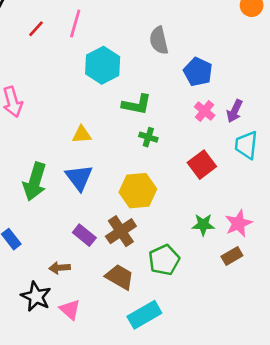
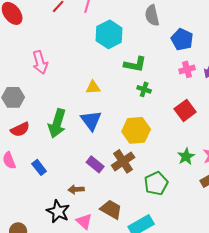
pink cross: (205, 111) -> (187, 69), turned 35
green star: (203, 225) -> (186, 156), turned -30
brown trapezoid: (120, 277) -> (111, 209), moved

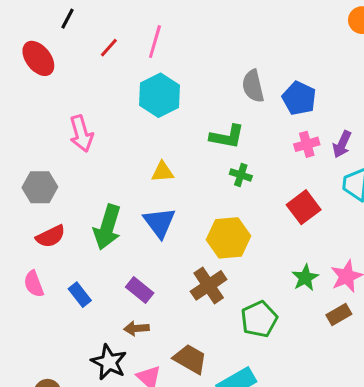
gray semicircle: (152, 15) -> (253, 86), moved
cyan hexagon: (109, 34) -> (160, 95), moved
purple rectangle: (95, 164) -> (140, 290), moved

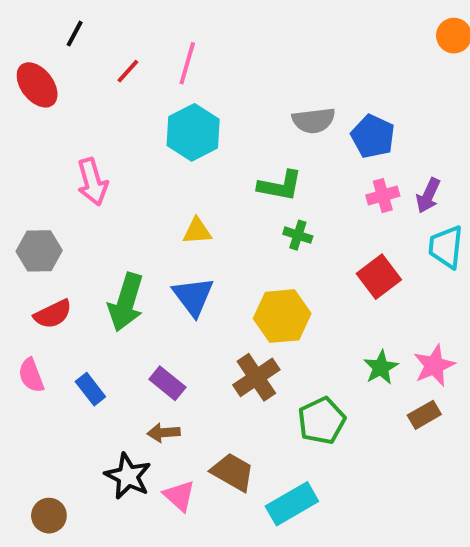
gray semicircle: (253, 86) -> (314, 121), turned -84

